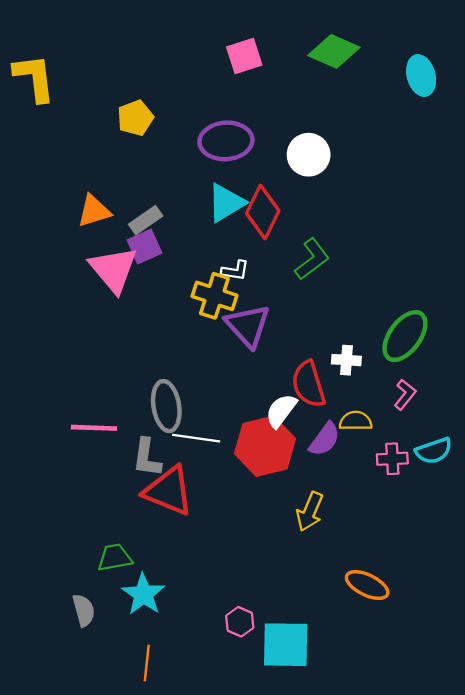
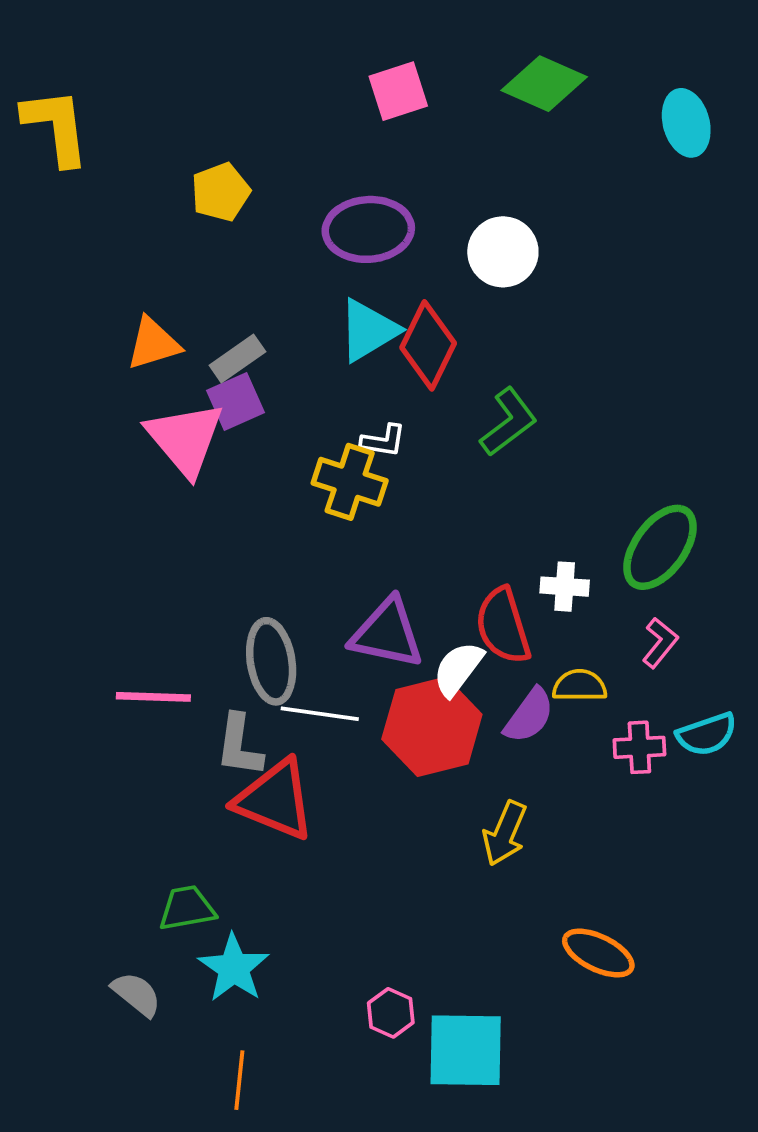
purple triangle: (248, 326) -> (387, 633), moved, turned -36
gray semicircle: (84, 610) -> (136, 994), turned -36

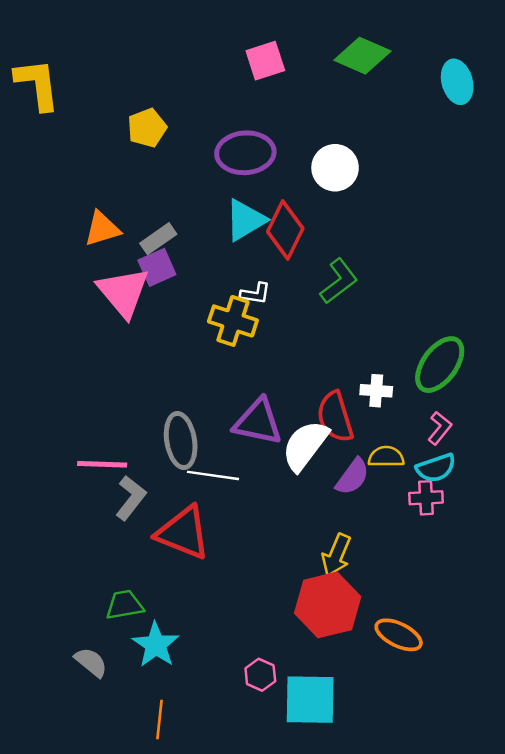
white semicircle: (458, 669) -> (305, 445), size x1.4
red hexagon: (432, 727) -> (328, 605), moved
cyan semicircle: (707, 734) -> (436, 468), moved
gray L-shape: (239, 745) -> (131, 498), moved, turned -150

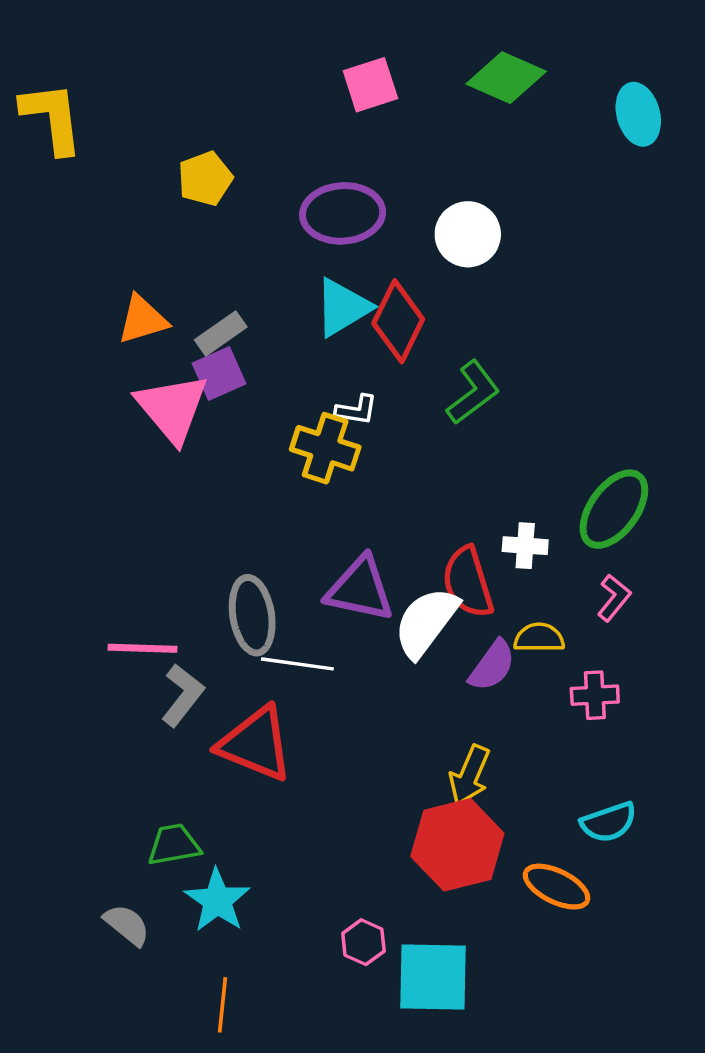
cyan semicircle: (436, 468) -> (609, 822), moved

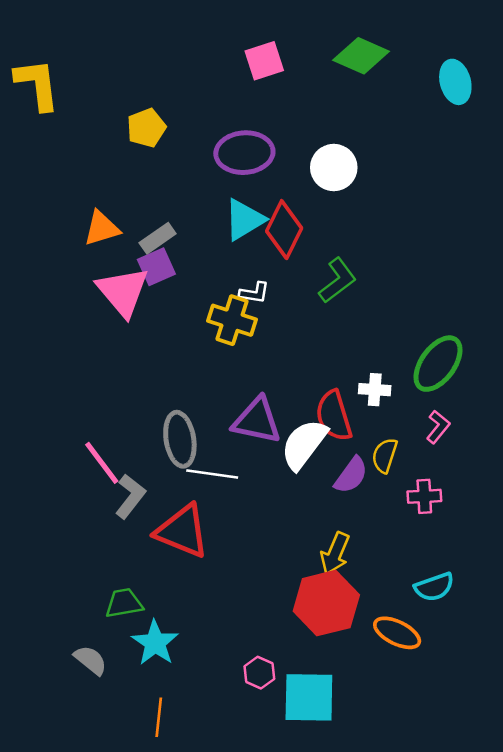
yellow semicircle: (539, 638) -> (385, 455), turned -72
pink line: (143, 648) -> (102, 463), turned 51

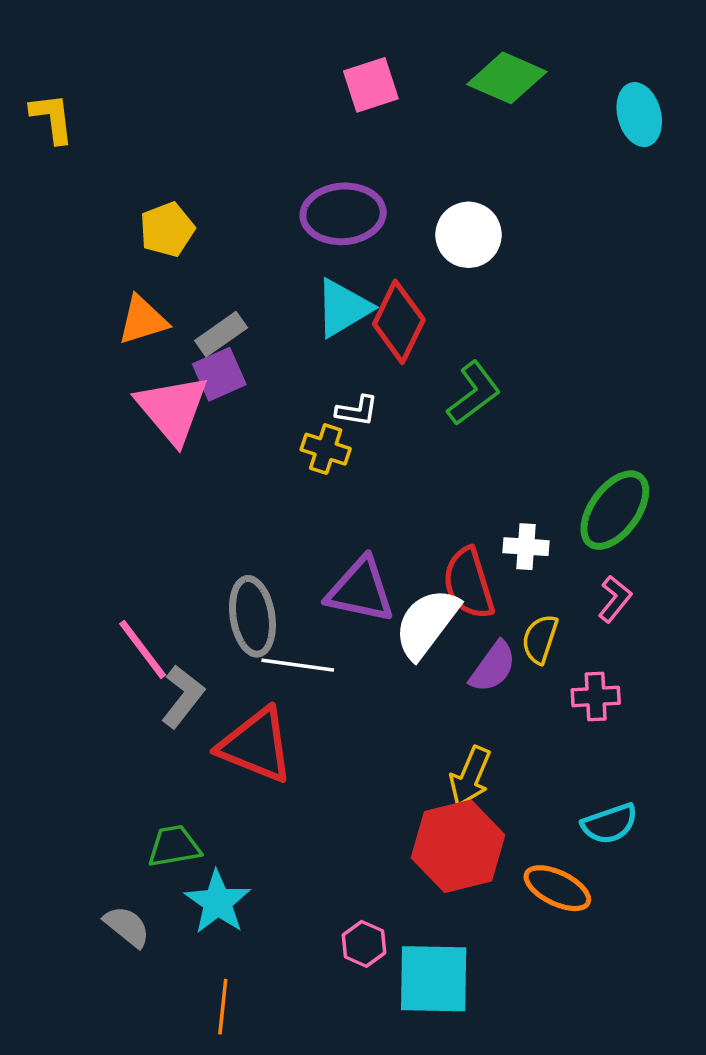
yellow L-shape: (37, 84) -> (52, 118), size x0.7
yellow pentagon: (146, 128) -> (167, 230), moved
yellow cross: (232, 320) -> (326, 449), size x0.7

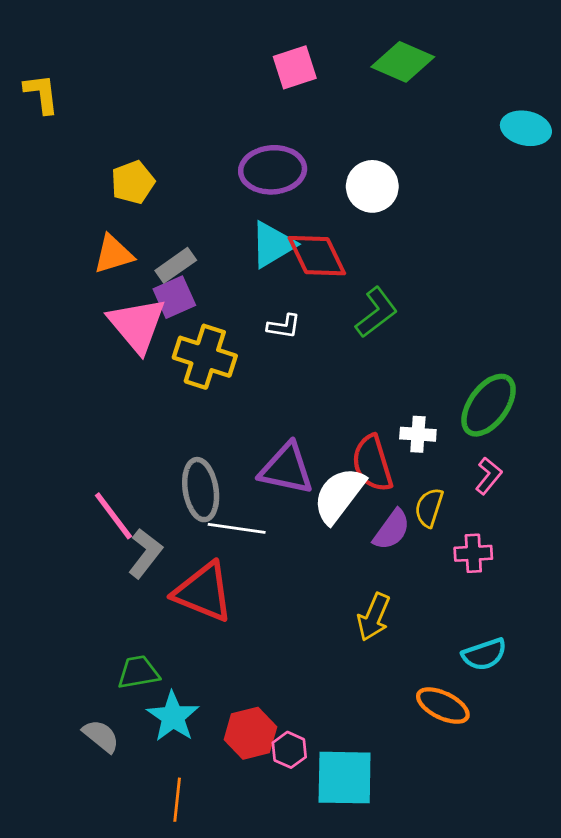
cyan ellipse: (639, 115) -> (526, 128), moved, turned -63
red diamond: (399, 322) -> (317, 256), turned -52
yellow cross: (326, 449) -> (205, 357), moved, size x1.6
red hexagon: (458, 846) -> (250, 733), moved, size x0.7

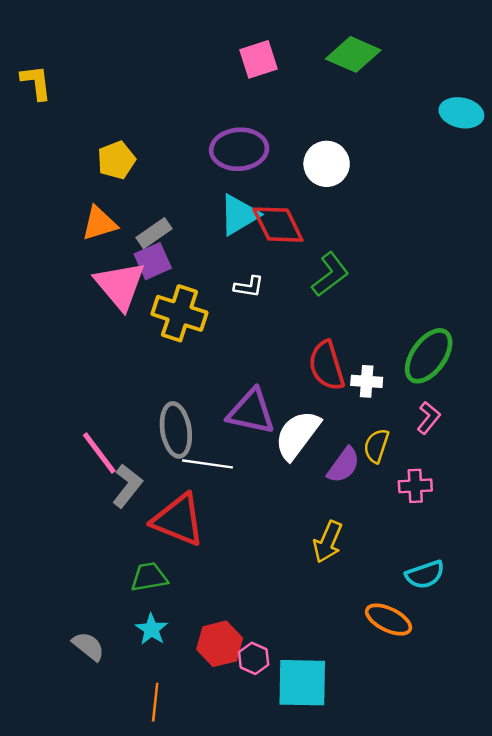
red semicircle: (372, 463) -> (327, 366), moved
green trapezoid: (138, 672) -> (149, 577), moved
cyan star: (173, 717) -> (152, 629), size x0.7

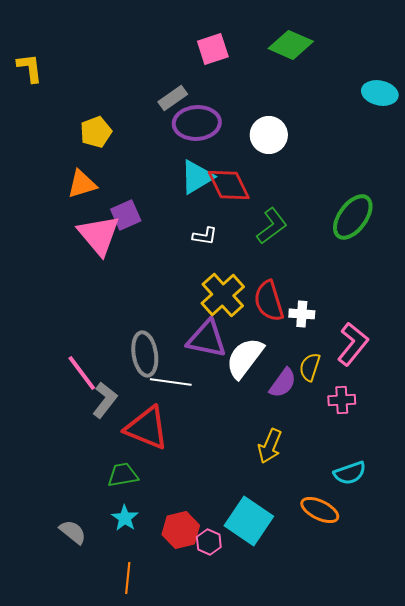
gray rectangle: (154, 233) -> (173, 98), moved
yellow cross: (180, 313) -> (223, 295), moved, turned 30
green ellipse: (429, 356) -> (353, 217), moved
pink L-shape: (429, 418) -> (353, 344), size x1.6
cyan square: (302, 683) -> (249, 521), moved, turned 33

